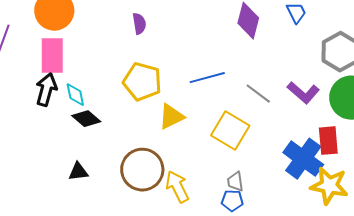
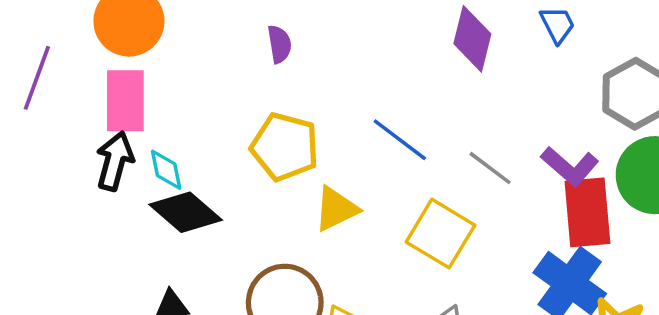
blue line: (207, 78) -> (400, 140), turned 52
black diamond: (86, 119) -> (186, 212), size x1.4
red rectangle: (328, 141) -> (587, 212), moved, size x1.4

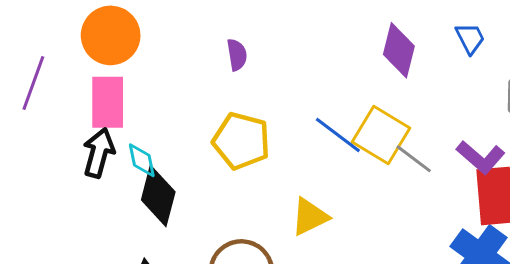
yellow triangle: (336, 209) -> (310, 217), moved
black diamond: (186, 212) -> (158, 196), turned 64
yellow square: (441, 234) -> (381, 135), moved

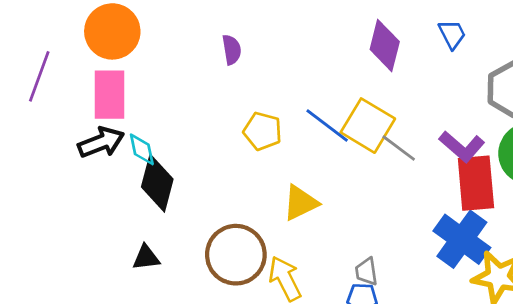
yellow pentagon: (241, 141) -> (263, 131), moved, size x0.7
black arrow: (99, 153) -> (101, 142), turned 54

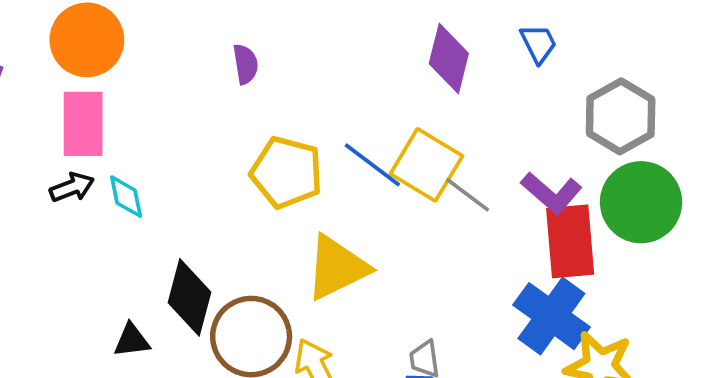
yellow pentagon: (263, 131) -> (287, 172), size x1.4
black arrow: (101, 142) -> (72, 187), size x0.7
black diamond: (157, 183) -> (190, 297), moved
yellow triangle: (300, 203) -> (337, 268), size x1.4

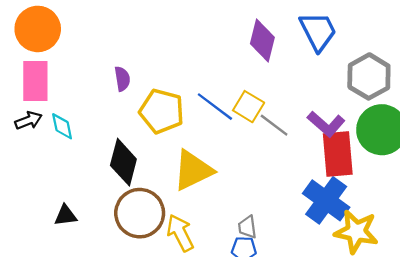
blue trapezoid: (538, 44) -> (318, 31), size x1.6
purple semicircle: (245, 64) -> (122, 79), moved
yellow square: (426, 165) -> (249, 107), size x0.7
black diamond: (190, 297) -> (123, 162), moved

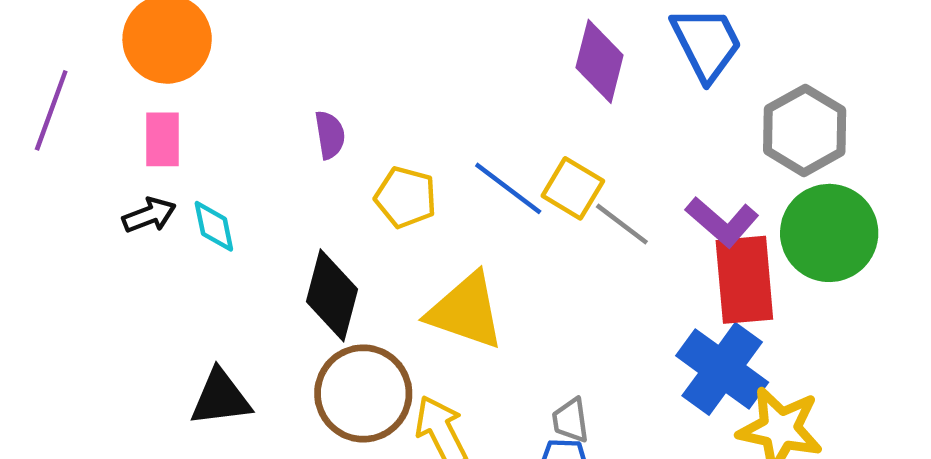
pink rectangle: (35, 81) -> (163, 139), size x0.7
yellow pentagon: (162, 111) -> (406, 197), size x0.7
yellow triangle: (193, 170) -> (466, 311), turned 45
black triangle: (66, 215) -> (221, 398), size x1.4

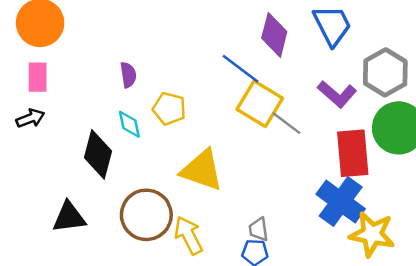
blue line: (508, 188) -> (240, 69), moved
yellow square: (573, 188) -> (260, 104), size x1.4
purple L-shape: (722, 222) -> (337, 94), moved
cyan diamond: (214, 226) -> (129, 124), moved
black diamond: (332, 295) -> (98, 154), moved

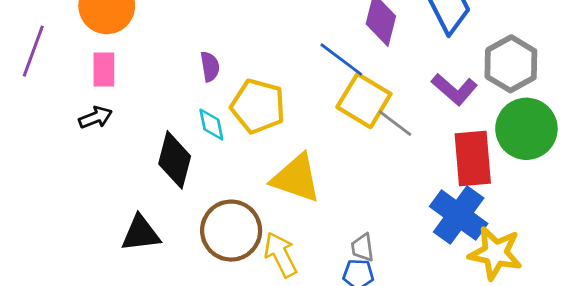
yellow pentagon: (169, 109) -> (258, 106), size x1.4

